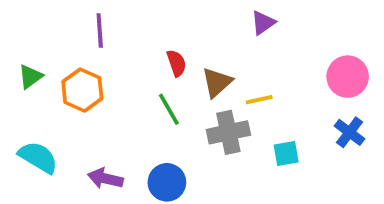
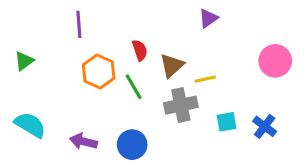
orange hexagon: (82, 90) -> (99, 72), moved
blue cross: (350, 132) -> (265, 126), moved

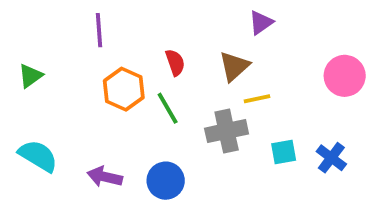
brown triangle: (172, 65) -> (234, 66), moved

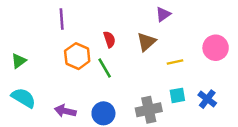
green triangle: (30, 76) -> (19, 61), moved
yellow line: (257, 99) -> (175, 62), moved
gray cross: (227, 131) -> (149, 110), moved

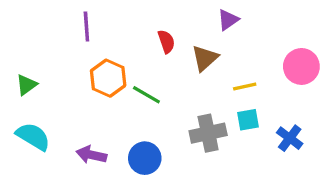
red semicircle: (109, 39) -> (166, 41), moved
green line: (105, 68) -> (146, 95), turned -30
cyan square: (177, 95) -> (248, 120), moved
gray cross: (149, 110) -> (208, 133), moved

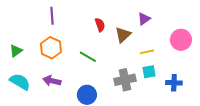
purple triangle: (228, 20) -> (144, 19), moved
orange hexagon: (108, 78) -> (51, 48), moved
blue cross: (290, 138) -> (174, 83), turned -35
purple arrow: (91, 155) -> (52, 81), moved

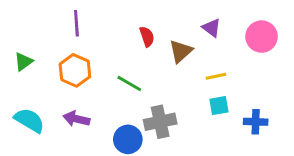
purple triangle: (144, 19) -> (212, 28), turned -48
pink circle: (181, 40) -> (262, 37), moved
green triangle: (16, 51) -> (24, 62), moved
gray cross: (125, 80) -> (160, 122), moved

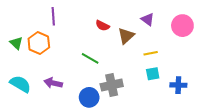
red semicircle: (147, 37) -> (102, 26), turned 136
green triangle: (24, 62) -> (16, 43), turned -40
orange hexagon: (75, 70) -> (39, 43), moved

